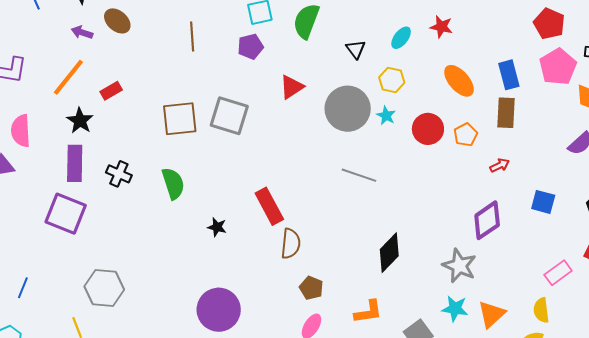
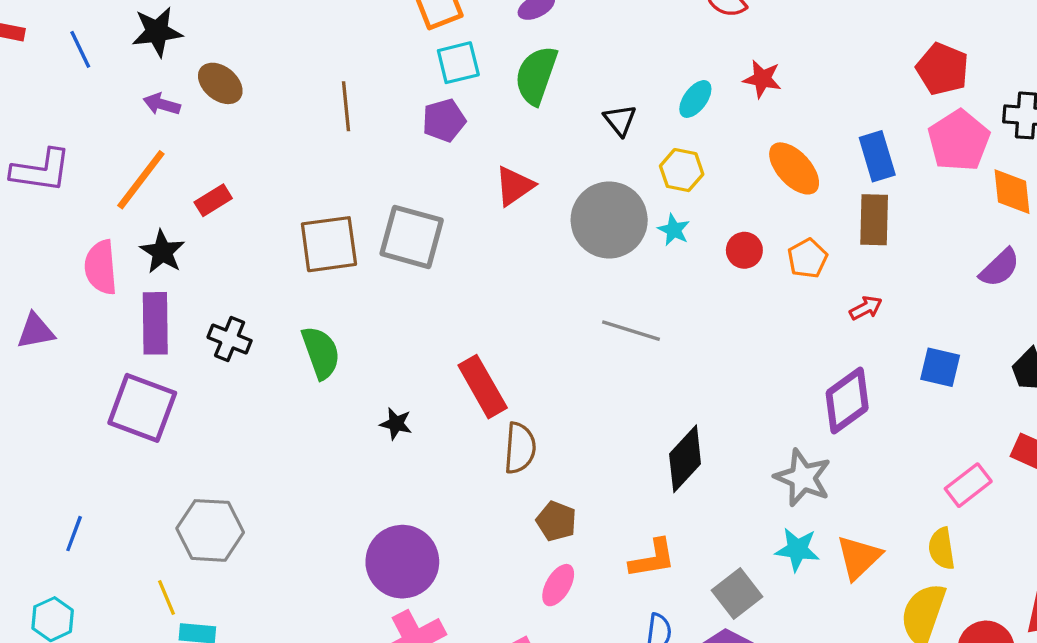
red circle: (428, 129) -> (744, 250), size x0.7
pink semicircle: (21, 131) -> (101, 267), moved

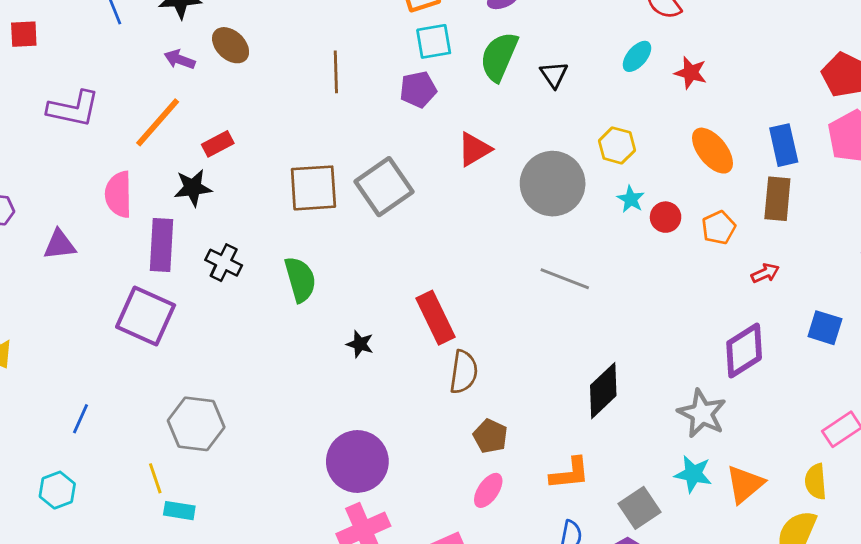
cyan ellipse: (695, 99) -> (637, 56), moved
black triangle: (620, 120) -> (554, 75), moved
cyan star: (674, 230) -> (631, 199), moved
gray square: (412, 237) -> (384, 187), turned 36
black star: (162, 252) -> (193, 188), moved, turned 30

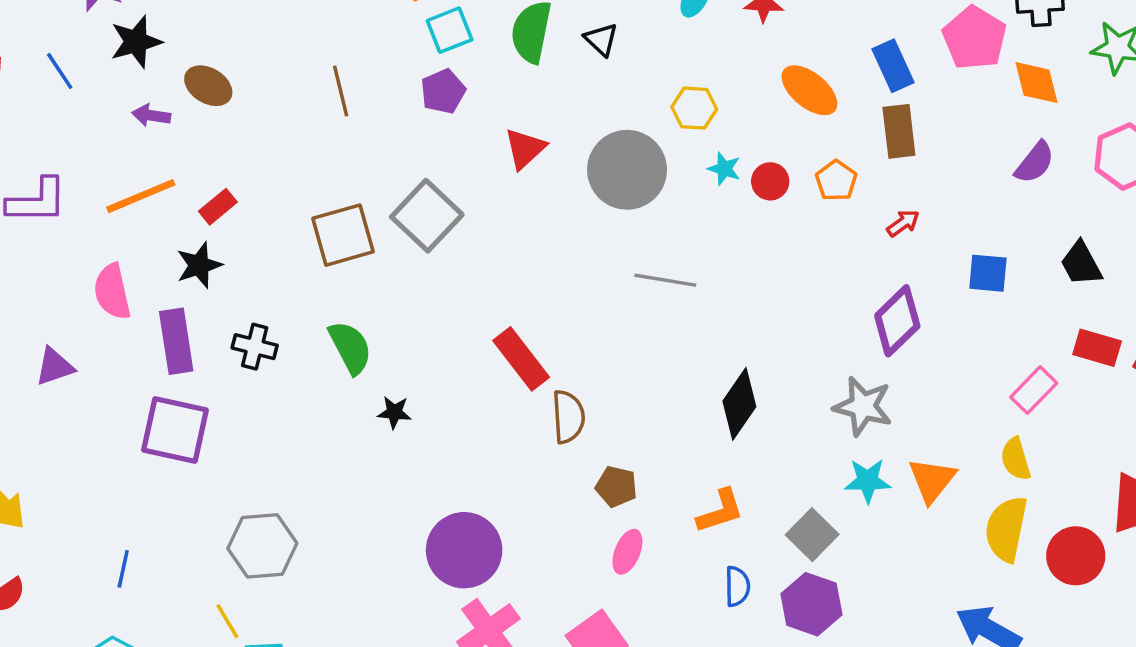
orange line: (158, 122) -> (141, 196), turned 38
black star: (360, 344) -> (394, 412), moved

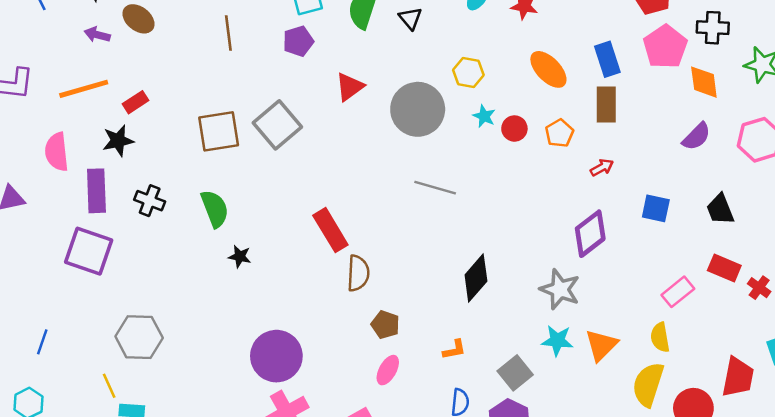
orange L-shape: (720, 511) -> (454, 350), size x0.7

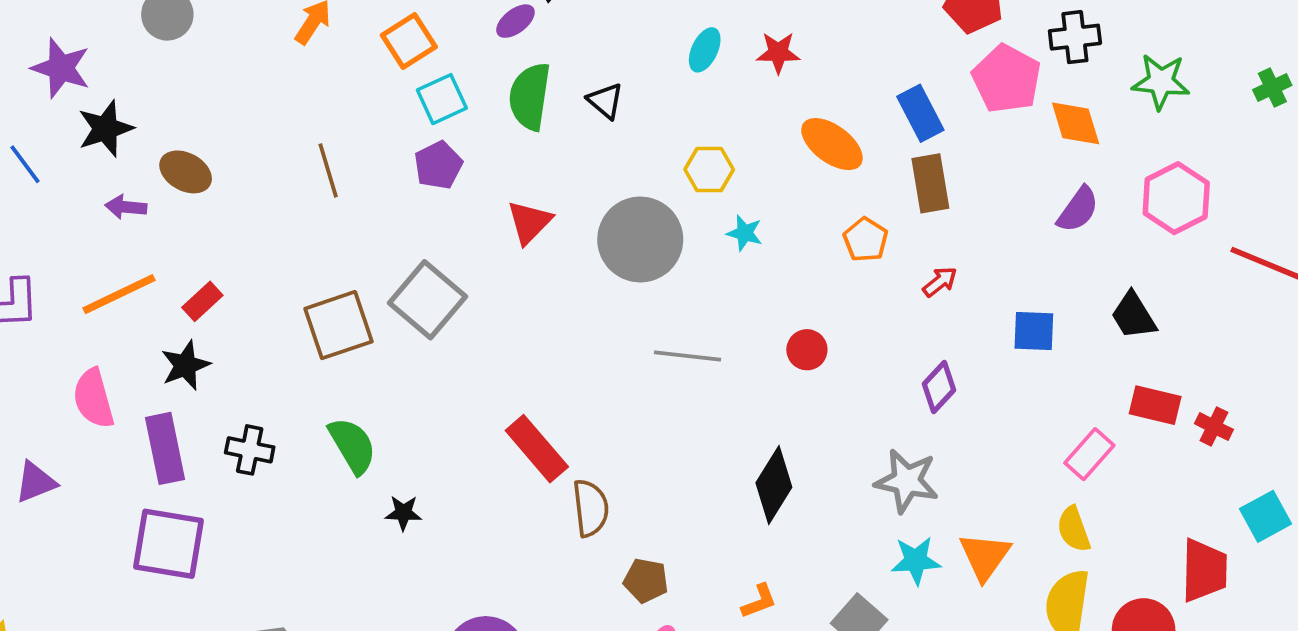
red circle: (514, 129) -> (807, 350), moved
purple diamond: (590, 234) -> (939, 387), size x0.7

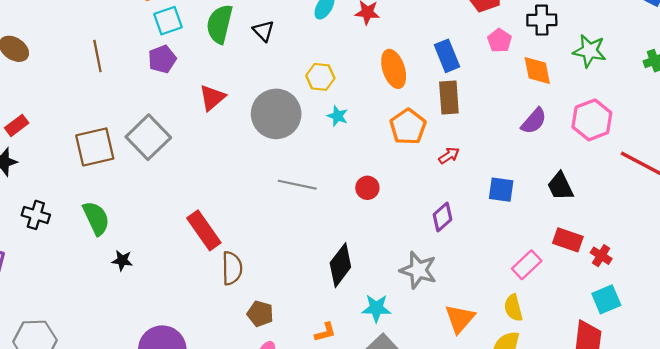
pink pentagon: (1007, 79) -> (499, 41), size x0.6
orange ellipse: (832, 144) -> (394, 69), turned 30
orange pentagon: (866, 240) -> (408, 127), size x1.4
cyan square: (1266, 516) -> (606, 299), moved
cyan star: (916, 561) -> (376, 308), moved

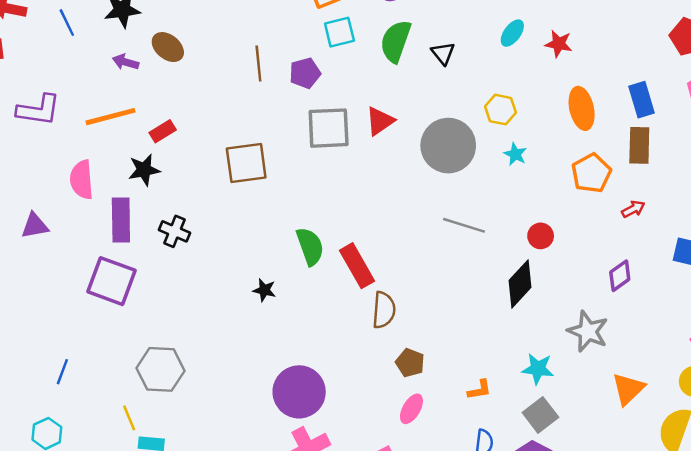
purple pentagon: (162, 59) -> (305, 73), moved
gray square: (148, 137) -> (329, 128), moved, turned 36
green semicircle: (96, 218) -> (310, 246), moved
black diamond: (340, 265) -> (520, 284), moved

